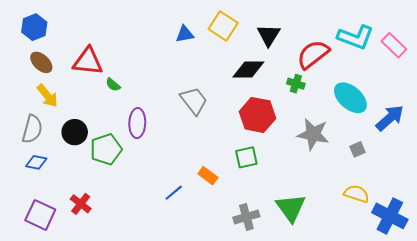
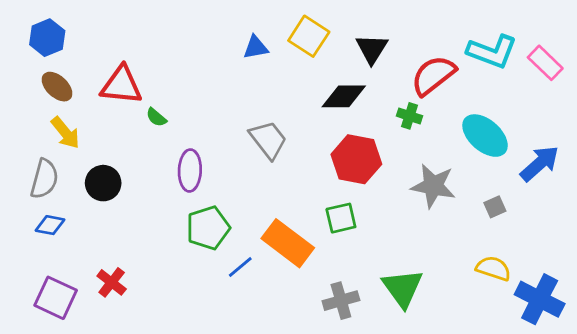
green pentagon: (106, 149) -> (208, 228), moved
orange rectangle: (208, 176) -> (288, 243), size x1.8

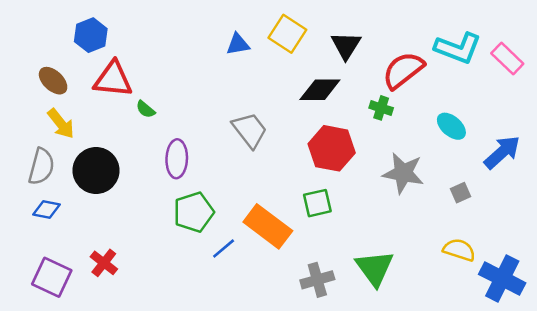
blue hexagon: (47, 38) -> (91, 35), moved
cyan ellipse: (485, 136) -> (451, 126), size x0.7
black circle: (103, 183) -> (96, 170), size x1.4

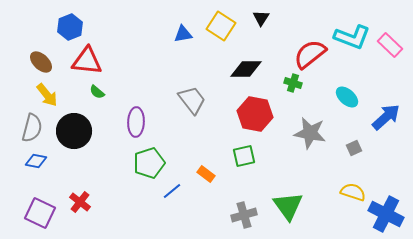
black triangle: (346, 46) -> (261, 18), moved, size x0.7
green semicircle: (145, 109) -> (97, 92), moved
orange rectangle: (268, 226) -> (206, 174), size x0.5

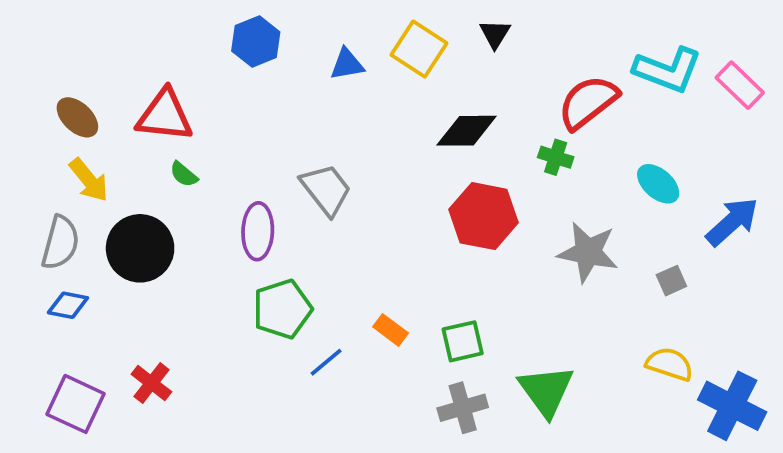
blue hexagon: (70, 27) -> (256, 41), moved
gray trapezoid: (192, 100) -> (326, 189), moved
green square: (244, 156) -> (463, 341), moved

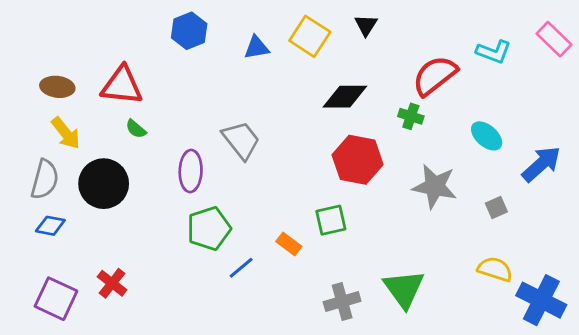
cyan L-shape: (668, 70) -> (494, 52), size x0.7
pink rectangle: (740, 85) -> (554, 39), moved
brown ellipse: (77, 117) -> (57, 87), turned -36
green square: (463, 341) -> (331, 220), moved

